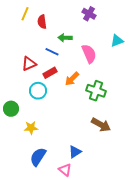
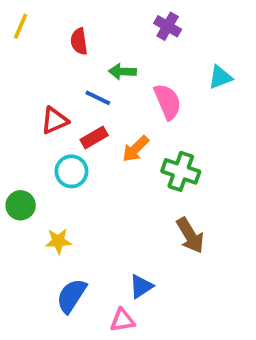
yellow line: (25, 14) -> (21, 26), moved
brown arrow: (101, 125) -> (190, 235), turned 30
pink triangle: (65, 170) -> (122, 320), turned -48

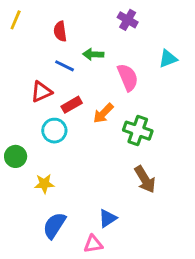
blue line: (98, 98) -> (64, 66), moved

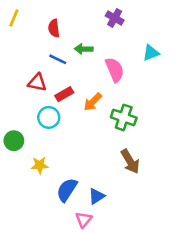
red triangle: (41, 92) -> (37, 83), turned 36
blue semicircle: (54, 225) -> (67, 190), moved
pink triangle: (93, 244) -> (84, 220), turned -42

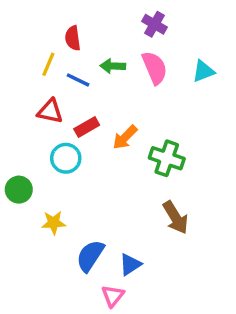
yellow line: (14, 18) -> (48, 64), moved
pink semicircle: (115, 70) -> (155, 68), moved

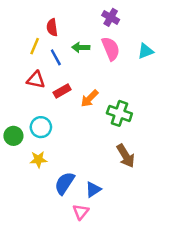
blue line: (78, 80) -> (56, 57), turned 35
cyan circle: (66, 158) -> (41, 127), moved

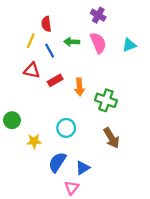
orange arrow: (89, 98) -> (79, 87), turned -49
cyan circle: (41, 127) -> (66, 128), moved

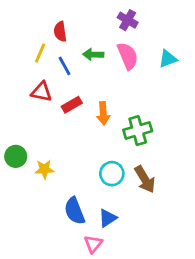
green cross: (106, 100) -> (138, 131), turned -35
cyan circle: (66, 128) -> (112, 174), moved
yellow star: (34, 141) -> (44, 169), moved
blue semicircle: (57, 162) -> (75, 211), turned -55

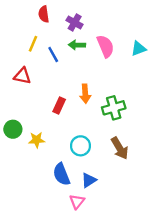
purple cross: (128, 20) -> (75, 22), moved
red semicircle: (60, 32) -> (44, 14), moved
red triangle: (42, 92) -> (22, 76), moved
red rectangle: (72, 105) -> (59, 105), moved, turned -35
cyan circle: (112, 174) -> (80, 146), moved

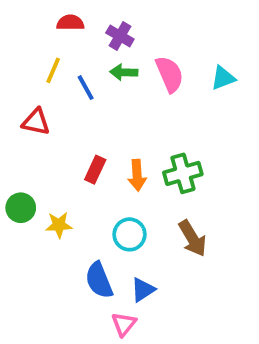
red semicircle: (44, 14) -> (70, 23), turned 98
orange arrow: (85, 94) -> (137, 175), moved

